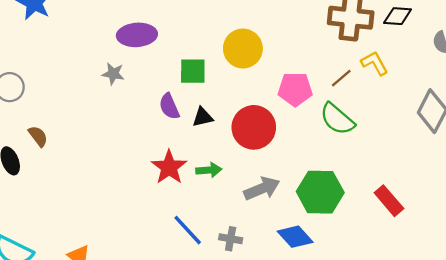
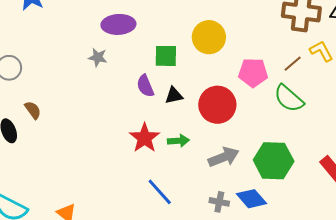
gray cross: (231, 239) -> (219, 202), moved

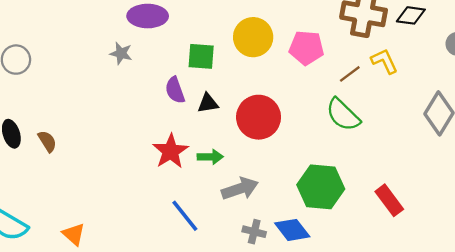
pink pentagon: (253, 73) -> (306, 48), moved
brown semicircle: (33, 110) -> (47, 141), moved
gray arrow: (224, 157) -> (240, 189), moved

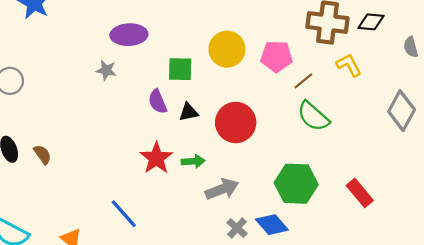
brown line: (350, 74) -> (303, 81), moved
blue line: (185, 216) -> (124, 214), moved
gray cross: (254, 232) -> (237, 228), turned 30

